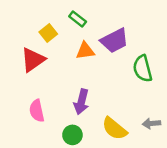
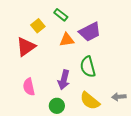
green semicircle: (143, 69) -> (88, 67), moved

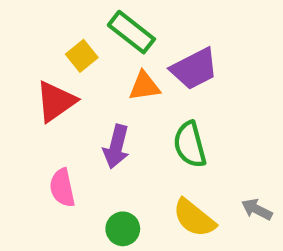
green rectangle: (61, 15) -> (131, 32), size x1.5
purple arrow: (64, 80) -> (116, 147), moved
gray arrow: (119, 97) -> (257, 209), turned 32

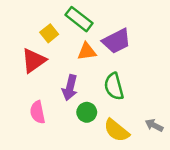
green circle: (123, 229) -> (87, 112), moved

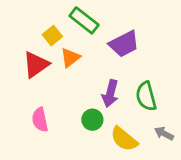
orange triangle: (87, 51) -> (70, 58), moved, turned -30
green semicircle: (114, 86) -> (146, 96), moved
purple arrow: (70, 88) -> (110, 93), moved

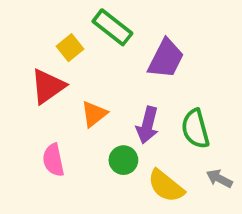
purple trapezoid: (124, 44) -> (166, 59), turned -36
orange triangle: (70, 58) -> (94, 114), moved

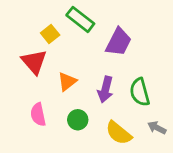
red triangle: (48, 86) -> (34, 62), turned -36
green circle: (123, 160) -> (78, 120), moved

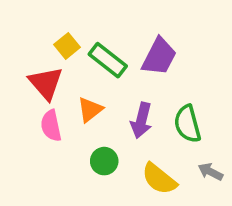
green rectangle: (80, 19) -> (108, 60), moved
pink semicircle: (38, 114) -> (51, 126), moved

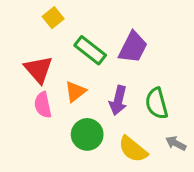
yellow square: (67, 46) -> (53, 18), moved
green circle: (104, 161) -> (87, 134), size x1.4

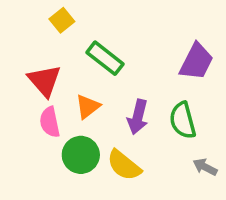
purple trapezoid: (133, 47) -> (196, 62), moved
green circle: (87, 134) -> (81, 155), moved
yellow semicircle: (133, 149) -> (124, 165), moved

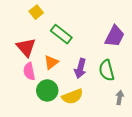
yellow semicircle: (124, 165) -> (72, 97), turned -60
gray arrow: (205, 167) -> (120, 98), turned 72

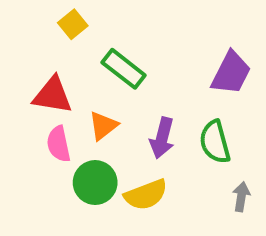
red triangle: (26, 47) -> (53, 95), turned -40

